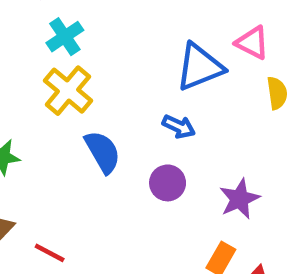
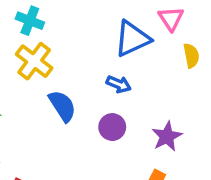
cyan cross: (65, 37) -> (30, 21), turned -32
pink triangle: (252, 43) -> (171, 19), turned 32

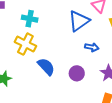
cyan cross: (30, 21) -> (30, 19), moved
blue arrow: (119, 84) -> (92, 47), moved

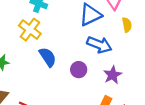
blue arrow: (92, 47) -> (99, 45), size x1.6

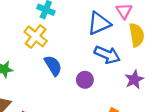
yellow semicircle: (127, 25) -> (137, 35), size x1.5
purple star: (113, 75) -> (134, 79), moved

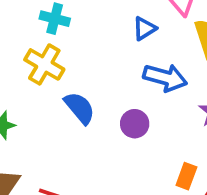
blue triangle: (99, 23) -> (144, 28), size x0.6

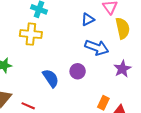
yellow cross: (44, 64) -> (31, 34), turned -30
blue semicircle: (80, 108) -> (51, 78), moved

